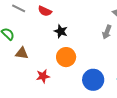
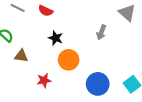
black star: (61, 31) -> (56, 38), moved
gray arrow: (107, 32) -> (101, 32), moved

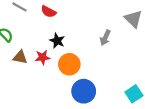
red star: (44, 80) -> (43, 57), moved
blue circle: (98, 84) -> (84, 91), moved

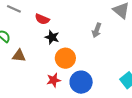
red semicircle: (48, 12) -> (42, 19), moved
red star: (43, 57) -> (54, 80), moved

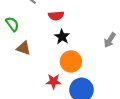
red semicircle: (42, 19) -> (56, 16), turned -40

